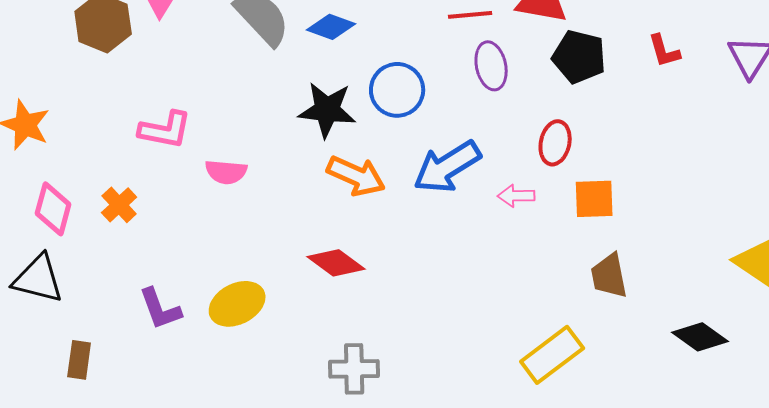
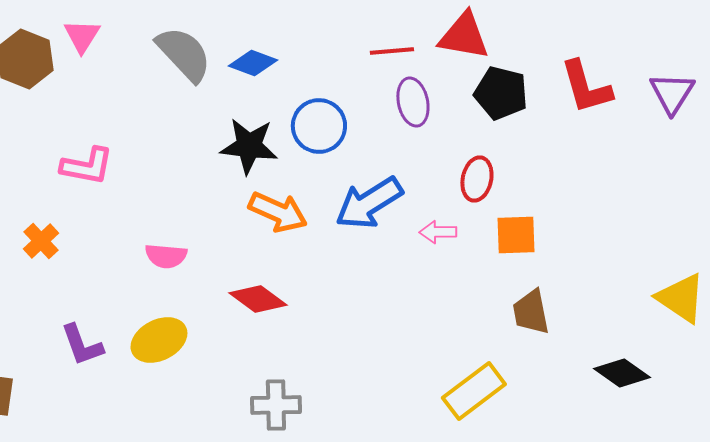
red L-shape: (664, 51) -> (586, 87), size x1.6
pink semicircle: (226, 172) -> (166, 256), moved

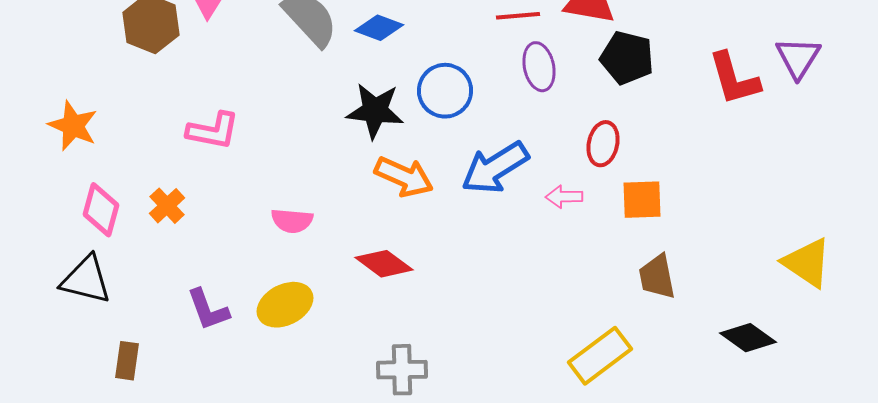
red L-shape: (586, 87) -> (734, 79), moved

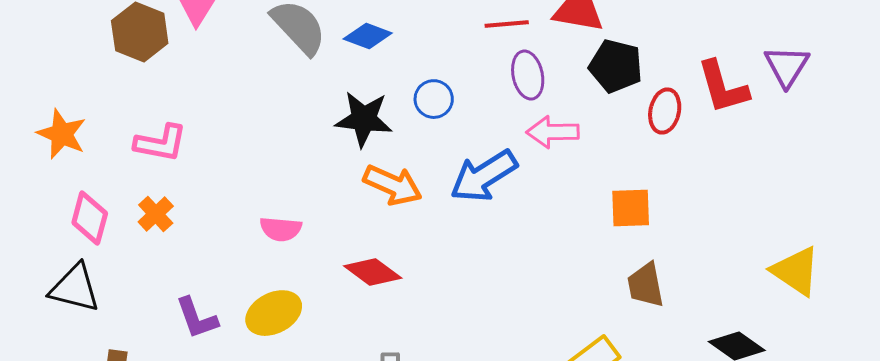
blue circle: (445, 91) -> (434, 99), size x0.7
pink L-shape: (213, 131) -> (161, 143), moved
red ellipse: (603, 144) -> (665, 111), moved
pink arrow: (564, 197) -> (553, 132), moved, size x1.4

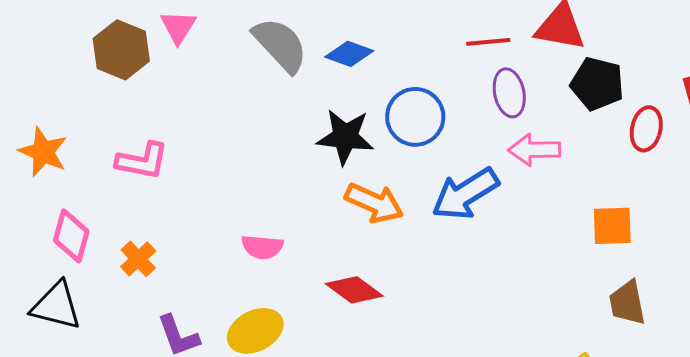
blue circle: (434, 99) -> (415, 117), size x1.5
orange cross: (156, 214) -> (138, 259), moved

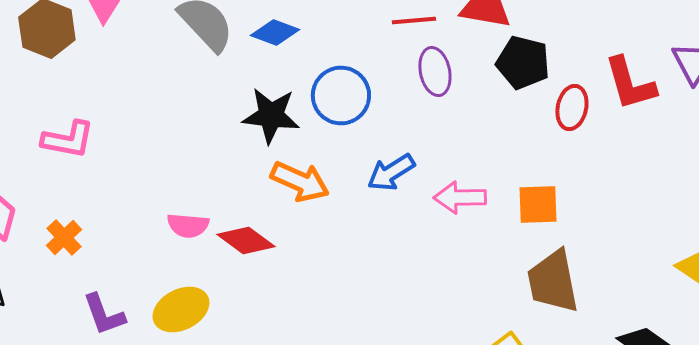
pink arrow: (534, 150) -> (460, 198), moved
blue arrow: (465, 194) -> (391, 172), size x0.7
red diamond: (354, 290) -> (246, 240), moved
brown trapezoid: (627, 303) -> (553, 282), size x1.4

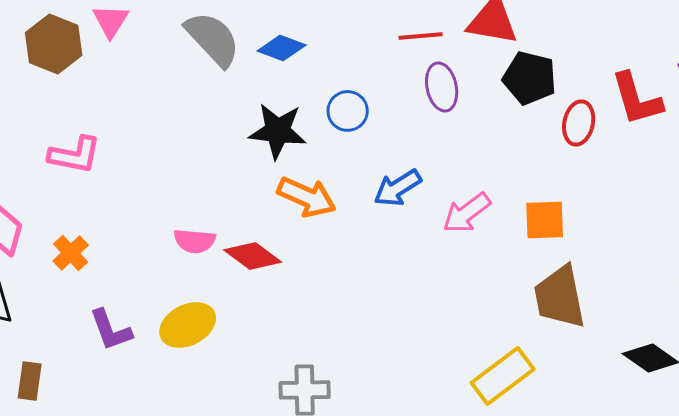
blue circle: (341, 96) -> (348, 111), size x0.7
pink arrow: (460, 198) -> (467, 213), turned -36

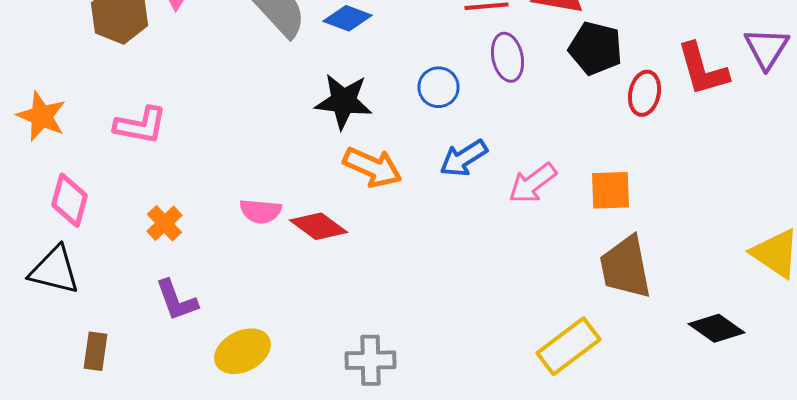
blue circle: (348, 111) -> (438, 87), moved
orange cross: (71, 253) -> (164, 223), moved
yellow ellipse: (188, 325) -> (242, 351), moved

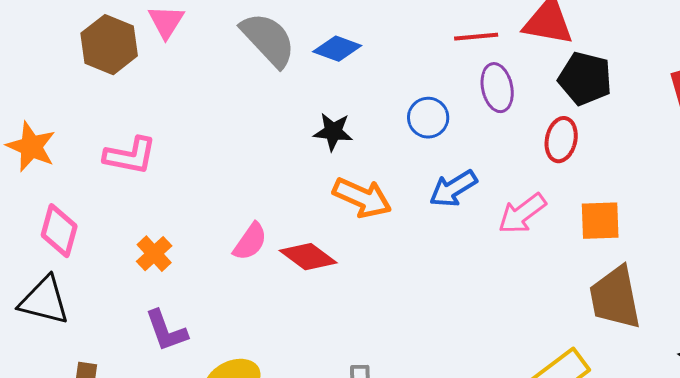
red ellipse: (644, 93) -> (561, 140), moved
black star: (344, 101) -> (333, 132), size x0.7
pink semicircle: (260, 211) -> (250, 242), turned -60

